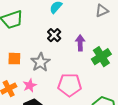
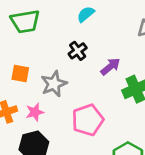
purple arrow: (80, 43) -> (110, 67), turned 42
pink pentagon: (70, 85) -> (88, 120), turned -30

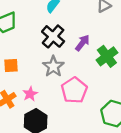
black cross: (78, 51) -> (53, 36), size x1.5
gray star: (54, 84) -> (53, 66), moved

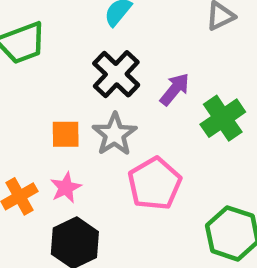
orange square: (11, 66) -> (66, 134), moved

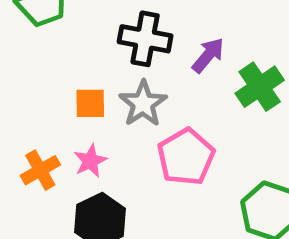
black cross: (116, 74) -> (145, 39), turned -33

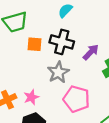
orange square: (90, 103) -> (35, 44), moved
pink pentagon: (186, 157) -> (76, 99), turned -30

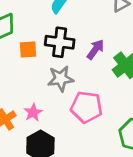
gray star: (58, 72) -> (61, 79), turned 30

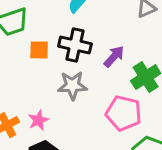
pink pentagon: (86, 107) -> (124, 113), moved

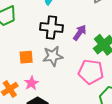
orange square: (39, 50) -> (26, 57), moved

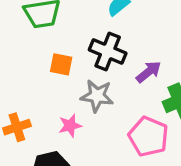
orange square: (26, 57) -> (61, 64), moved
pink star: (31, 83) -> (70, 126), moved

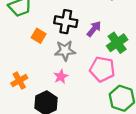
orange square: (61, 64) -> (39, 36), turned 32
pink star: (70, 126) -> (61, 76), moved

